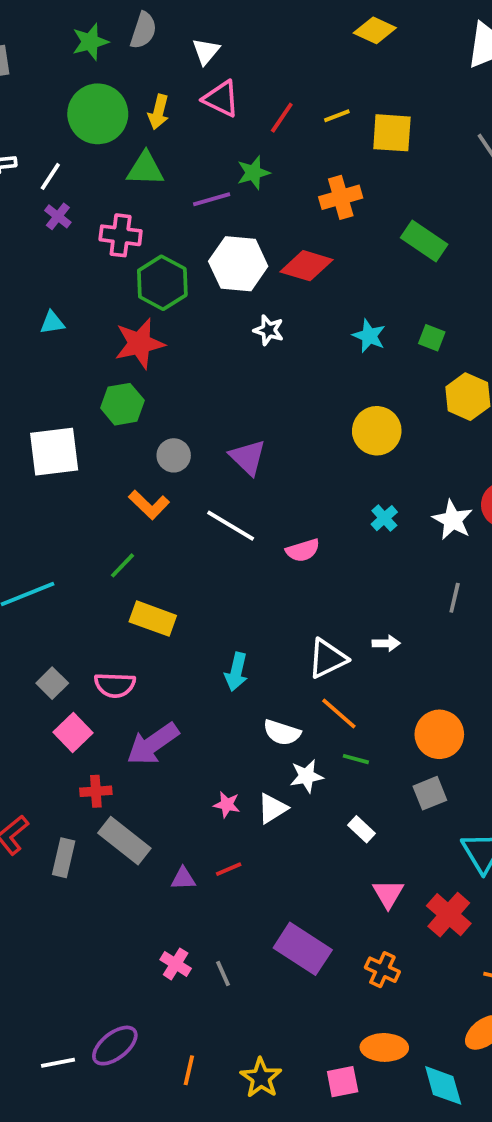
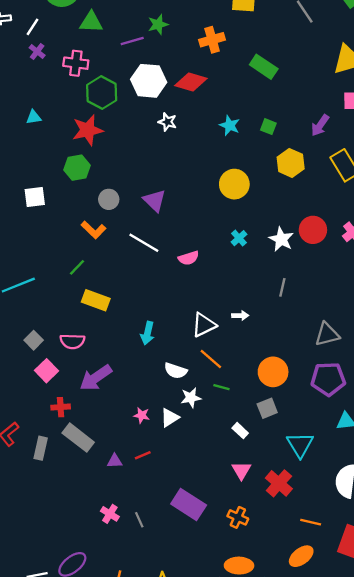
white square: (54, 452) -> (35, 197), size x0.7
white rectangle: (362, 829) -> (240, 431), moved

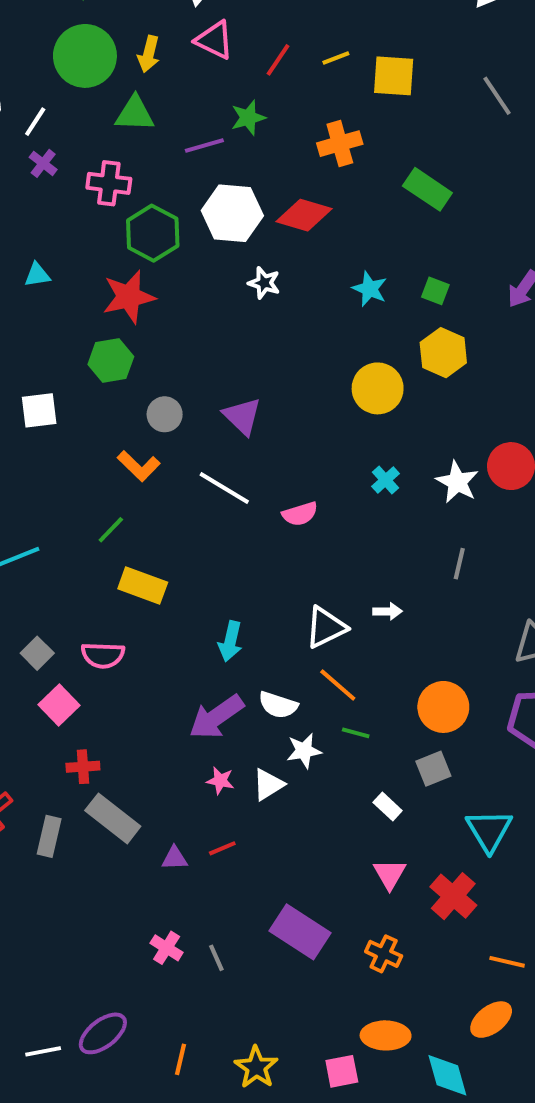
yellow hexagon: (291, 163) -> (443, 353), moved
purple arrow: (96, 378) -> (216, 717), moved

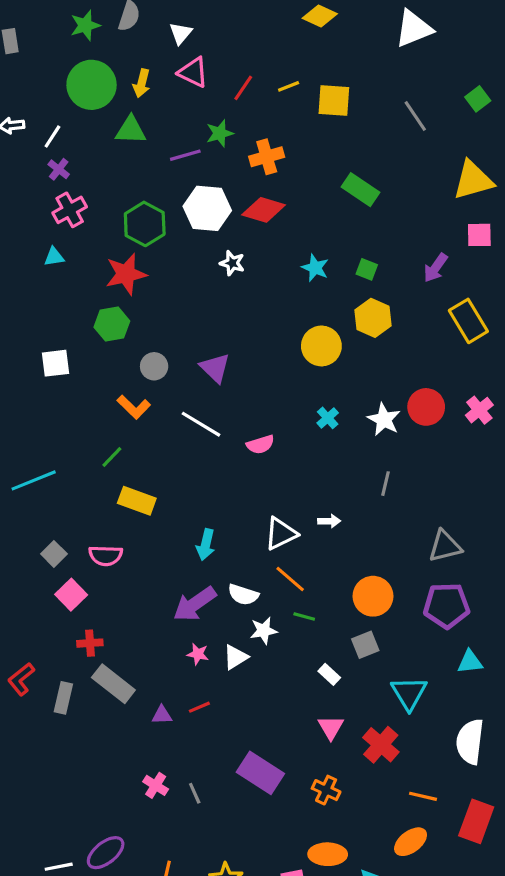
orange cross: (340, 144) -> (267, 157), moved
pink cross: (109, 183) -> (70, 210), moved, turned -36

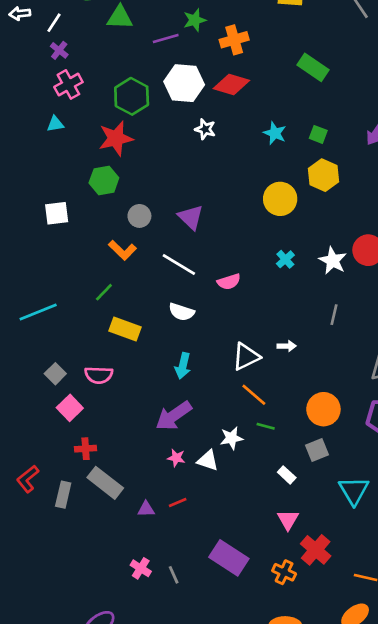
white semicircle: (243, 595) -> (182, 312), moved
white triangle: (235, 657) -> (208, 460), turned 50
red cross: (381, 745) -> (316, 550), moved

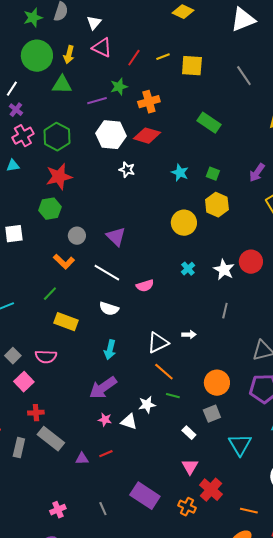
green hexagon: (132, 96) -> (57, 137), moved
pink cross: (141, 568) -> (58, 510), moved, turned 35

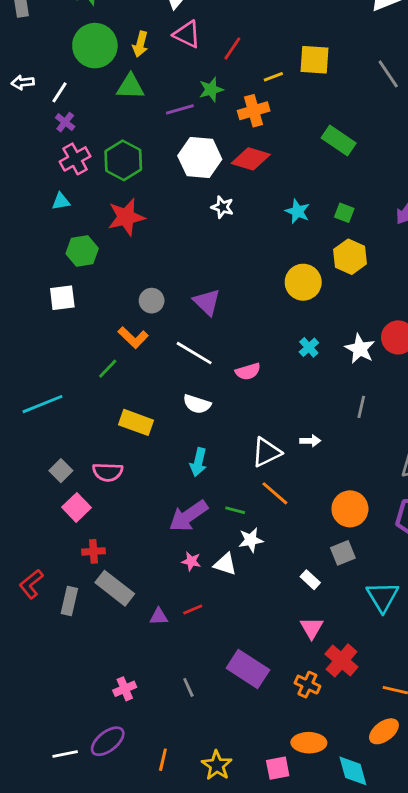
yellow line: (163, 57) -> (273, 77), moved
green hexagon: (50, 209) -> (82, 251), moved
green line: (50, 294) -> (108, 369), moved
green line: (173, 396) -> (235, 510), moved

